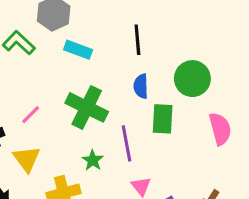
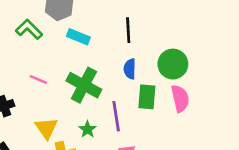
pink line: (31, 115) -> (38, 79), moved, turned 66
pink semicircle: (220, 129) -> (180, 98), moved
yellow triangle: (27, 159) -> (46, 128), moved

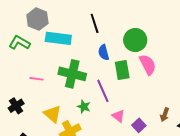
cyan rectangle: (78, 37) -> (58, 38), size x1.4

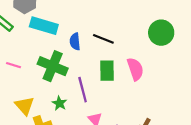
black line: (95, 23) -> (103, 39), moved, turned -60
green circle: (135, 40) -> (161, 33), moved
blue semicircle: (104, 52) -> (75, 42), moved

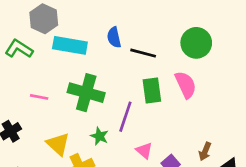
green circle: (161, 33) -> (196, 43), moved
blue semicircle: (75, 42) -> (114, 37), moved
purple line: (83, 90) -> (125, 117), turned 40

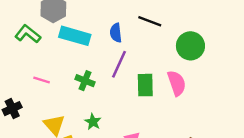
black line: (143, 53) -> (150, 21), moved
green cross: (86, 93) -> (85, 81), size x0.6
purple line: (125, 117) -> (119, 64), moved

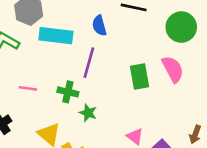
purple line: (119, 64) -> (89, 63), moved
green cross: (85, 81) -> (68, 92), moved
green star: (93, 122) -> (88, 113), moved

